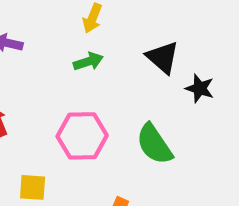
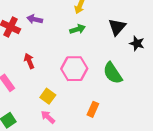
black triangle: (163, 57) -> (117, 27), turned 30
yellow square: (33, 187) -> (48, 96), turned 32

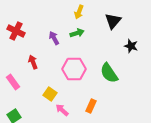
purple arrow: (35, 19) -> (54, 38), moved, turned 48
black triangle: (117, 27) -> (113, 21), moved
pink arrow: (48, 117) -> (62, 110), moved

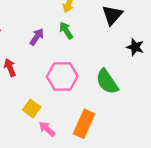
green arrow: (77, 33) -> (66, 30), turned -104
purple arrow: (54, 38) -> (37, 37), turned 64
orange rectangle: (91, 106) -> (84, 124), size x1.5

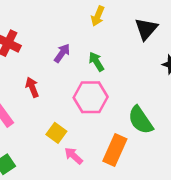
green arrow: (66, 30) -> (96, 62), moved
green semicircle: (107, 82) -> (140, 120), moved

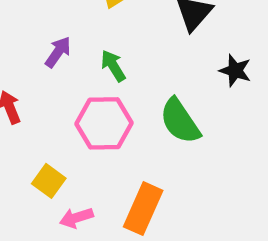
green semicircle: (140, 120) -> (180, 121), moved
pink arrow: (74, 156) -> (76, 218), turned -60

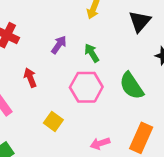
orange rectangle: (143, 209) -> (141, 138), moved
pink arrow: (76, 218) -> (100, 143), moved

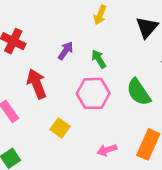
red arrow: (30, 78) -> (37, 84), size x1.5

